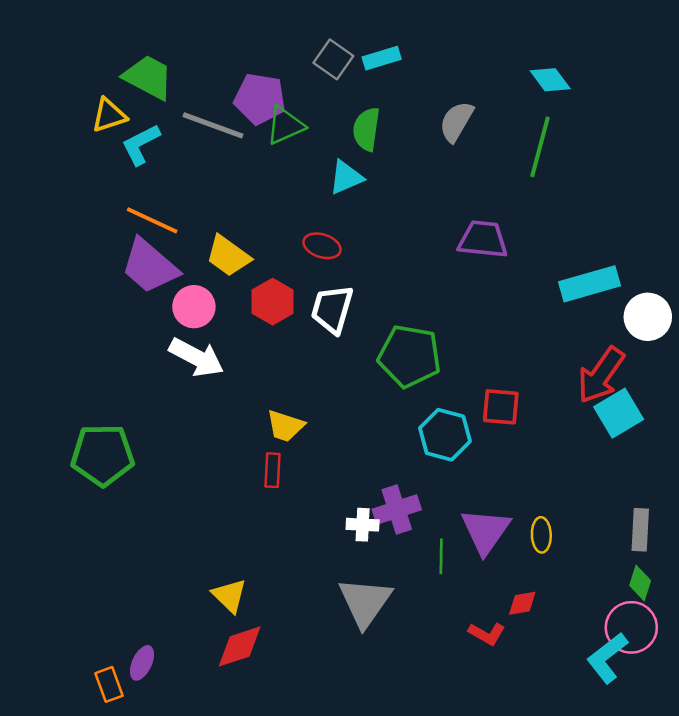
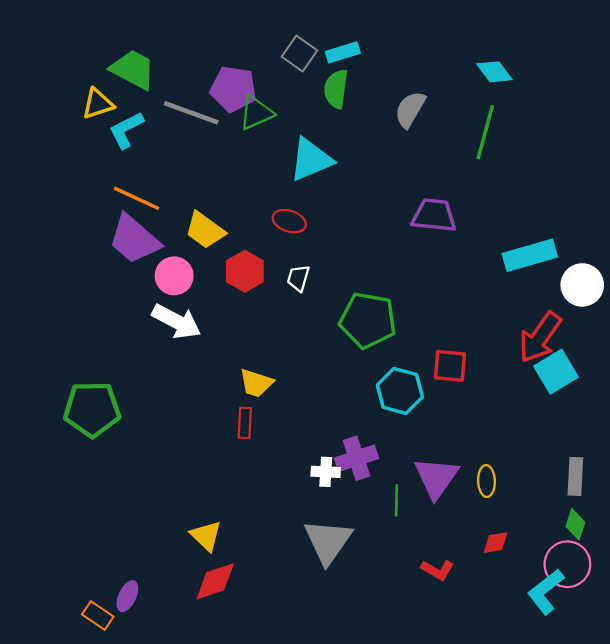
green semicircle: (366, 129) -> (336, 89), moved
cyan triangle: (346, 177) -> (311, 160), size x1.4
white trapezoid: (332, 309) -> (298, 278), size x0.6
red diamond: (522, 603) -> (496, 543), moved
orange rectangle: (109, 684) -> (98, 616), turned -36

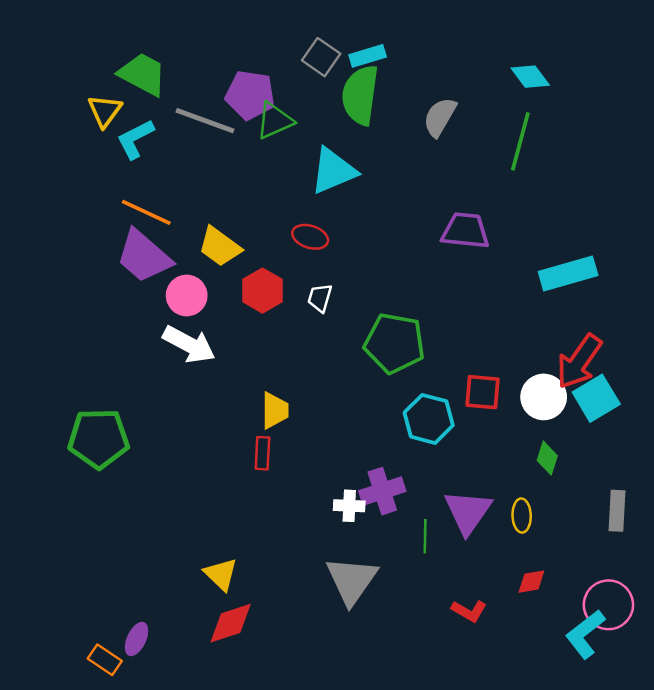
green semicircle: (336, 89) -> (360, 95), size x1.4
yellow triangle: (98, 104) -> (105, 111), turned -36
white circle: (582, 285) -> (544, 397), moved
yellow trapezoid: (256, 383) -> (275, 410), turned -108
green diamond: (575, 524) -> (547, 458), moved

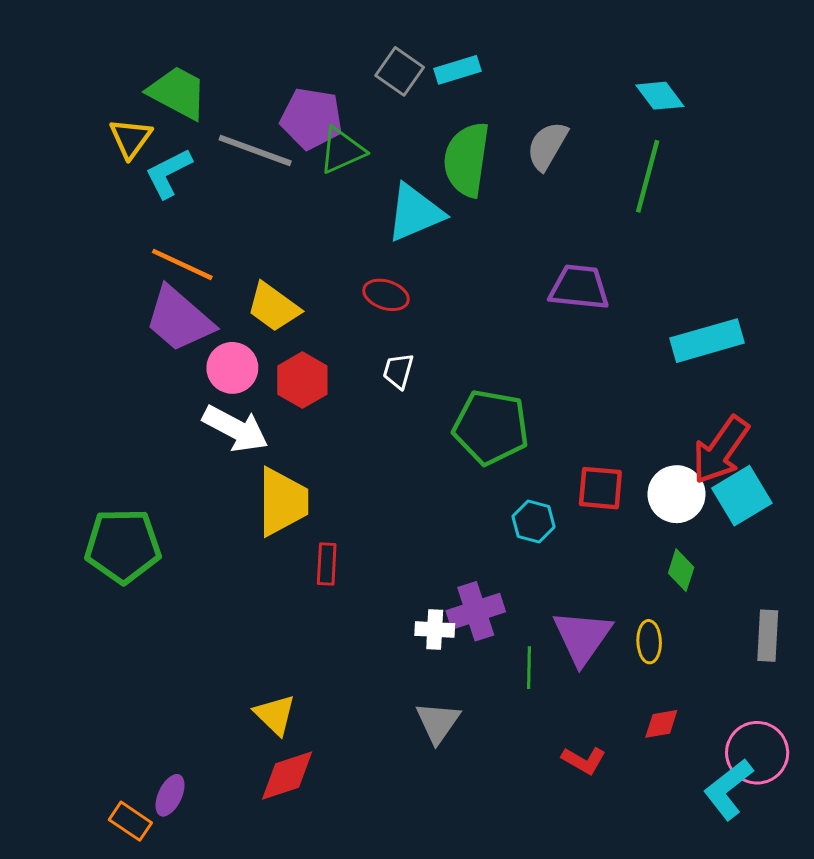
green semicircle: (360, 95) -> (467, 160), moved
red hexagon: (262, 291) -> (302, 380), moved
yellow trapezoid: (275, 410) -> (283, 502), moved, size x1.5
cyan hexagon: (429, 419) -> (534, 522), size x0.7
gray triangle: (352, 580) -> (438, 722), size x0.7

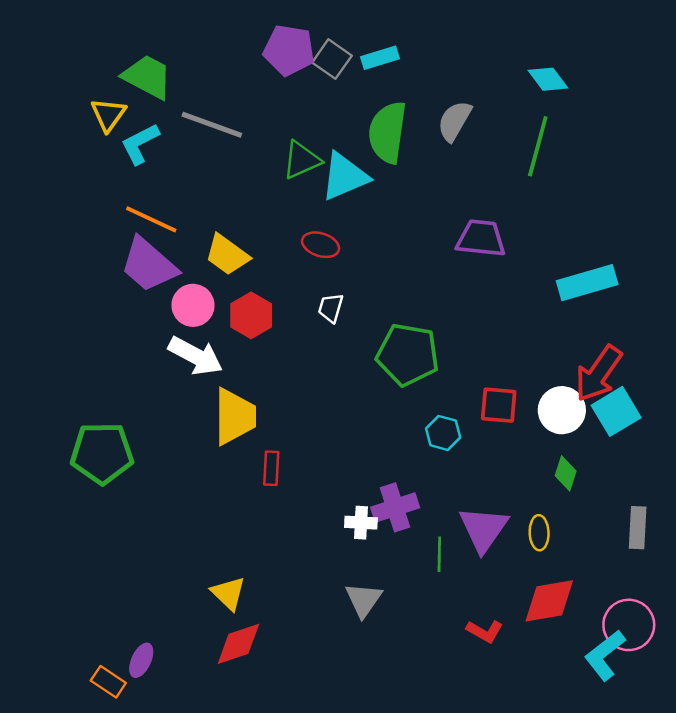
purple pentagon: (311, 118) -> (289, 50), moved
green triangle: (342, 150) -> (302, 160), moved
red diamond: (661, 724) -> (549, 601), size x1.8

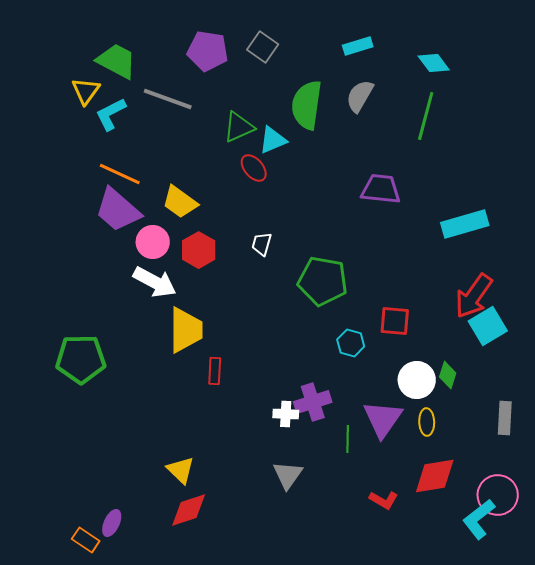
purple pentagon: (289, 50) -> (208, 51), moved
cyan rectangle: (380, 58) -> (358, 46), moved
cyan triangle: (345, 176) -> (273, 140), size x0.7
red ellipse: (321, 245) -> (254, 168), moved, turned 32
white circle: (562, 410) -> (417, 380), moved

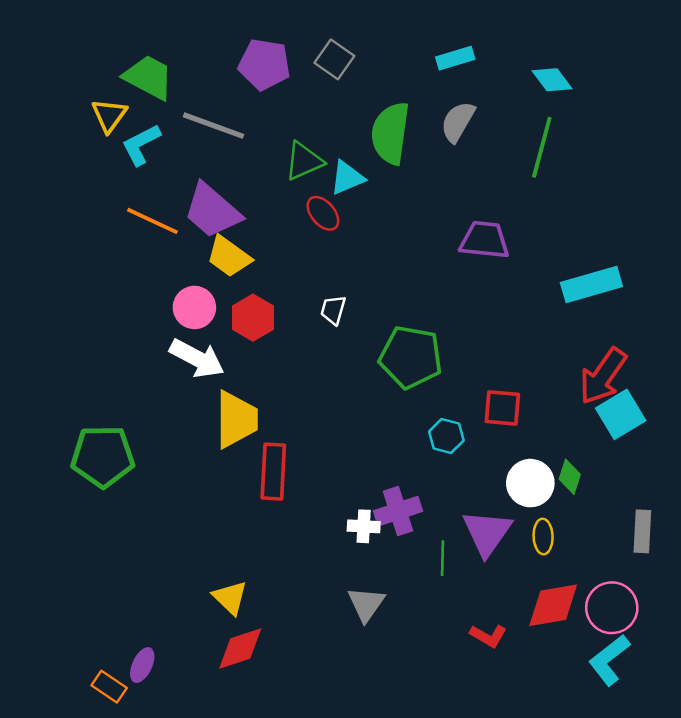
purple trapezoid: (118, 210) -> (212, 211), moved
red rectangle: (215, 371) -> (273, 472), size x1.6
pink circle: (498, 495) -> (612, 608), moved

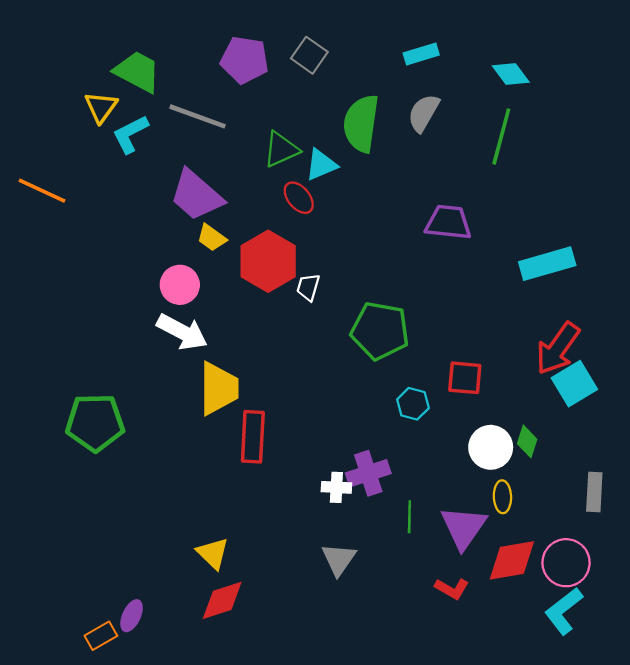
orange line: (152, 221) -> (42, 191), moved
yellow trapezoid: (229, 257) -> (212, 238), size x0.7
red hexagon: (253, 318) -> (268, 261), moved, size x1.4
purple triangle: (487, 533) -> (464, 527), moved
orange rectangle: (109, 687) -> (101, 636), turned -64

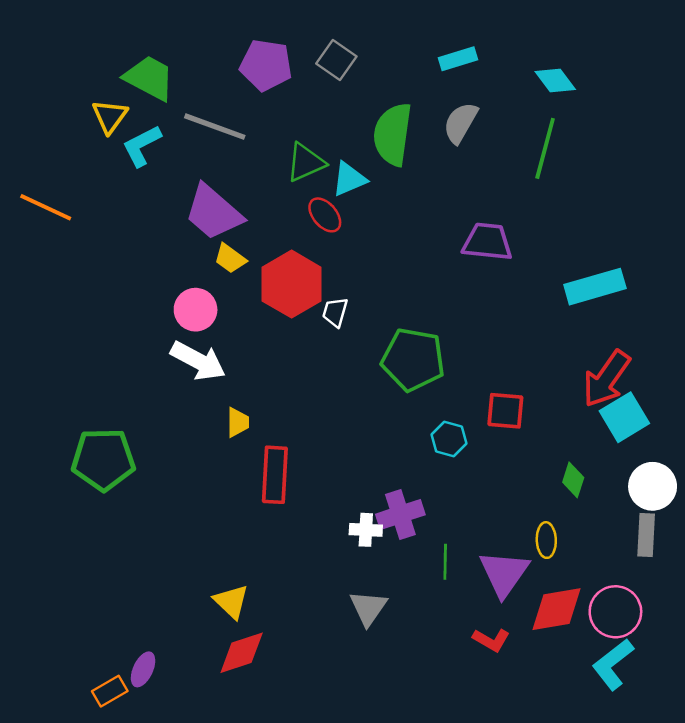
yellow trapezoid: (219, 388) -> (238, 422), size x0.5
white circle: (491, 447) -> (653, 486), moved

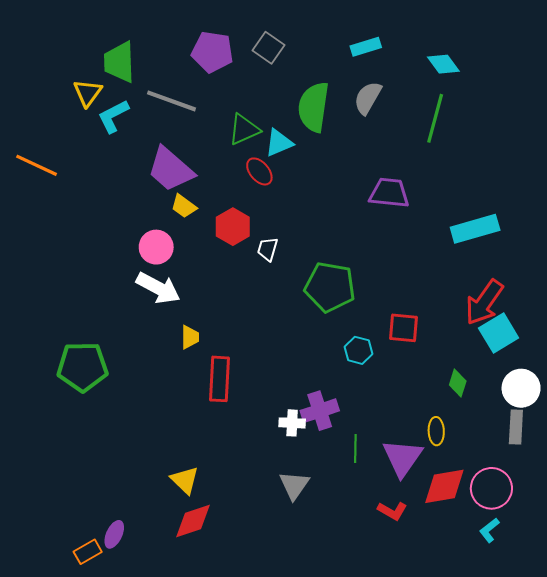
green trapezoid: (149, 78) -> (119, 62), turned -120
red hexagon: (292, 284) -> (233, 227), size x0.7
cyan L-shape: (613, 664) -> (489, 530), size x0.6

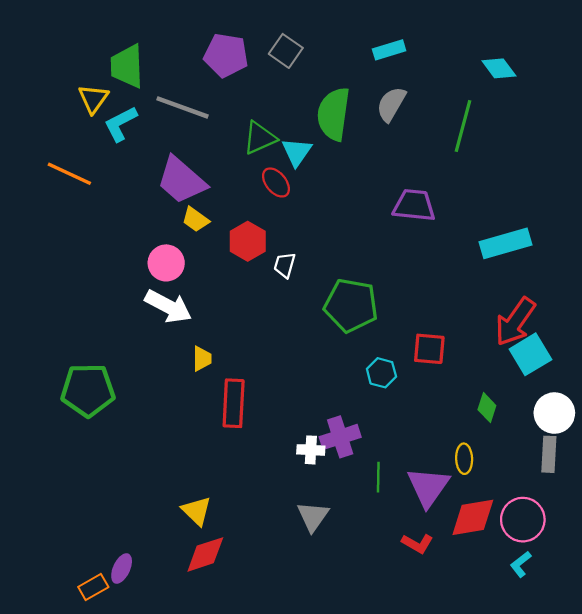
cyan diamond: (443, 64) -> (499, 68), moved
cyan triangle: (279, 143) -> (297, 152), turned -32
orange line: (37, 165) -> (69, 174), moved

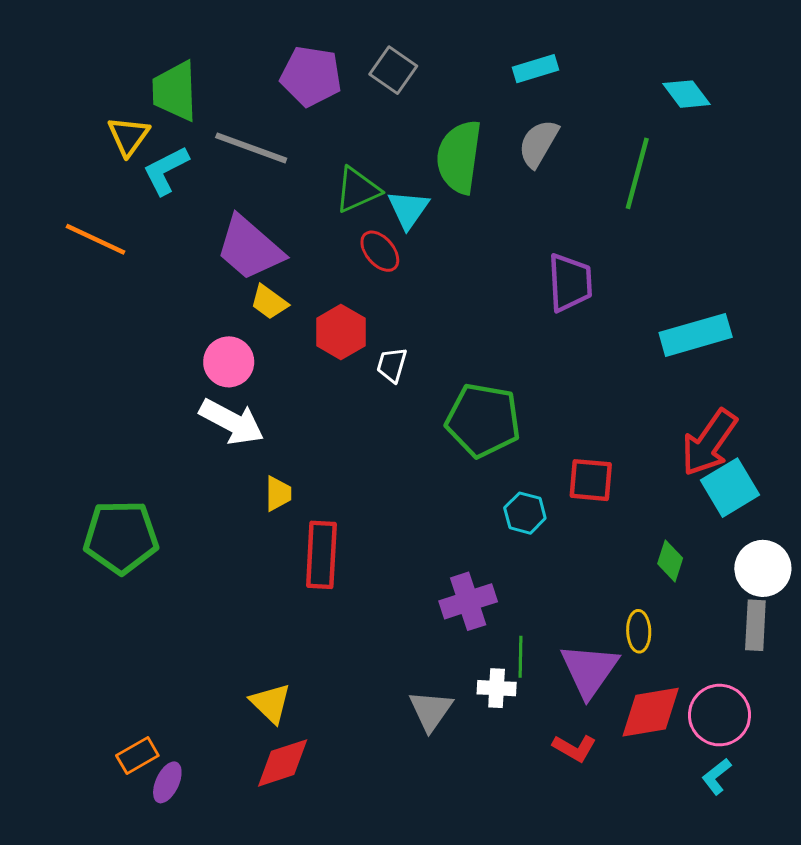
purple trapezoid: (414, 205) -> (570, 283), turned 81
white cross: (311, 450) -> (497, 688), moved
orange rectangle: (93, 587) -> (137, 755), moved

